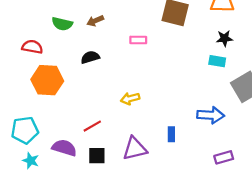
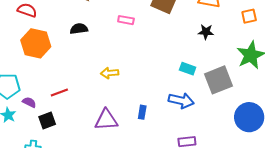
cyan rectangle: (217, 61) -> (188, 69), moved
red line: (92, 126) -> (59, 93), moved
purple semicircle: (64, 148) -> (29, 102), moved, size x0.6
black square: (97, 156) -> (47, 120), moved, turned -30

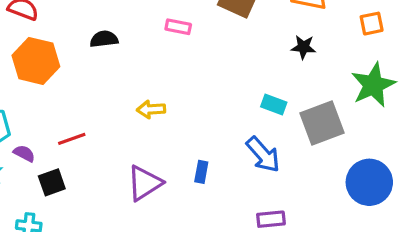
blue arrow: (181, 101) -> (263, 155), turned 35
purple triangle: (106, 120) -> (145, 183), turned -30

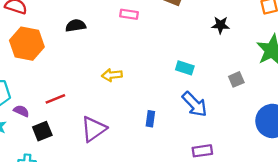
cyan rectangle: (274, 104) -> (185, 68), moved
gray square: (322, 123) -> (236, 79), size x0.5
purple triangle: (145, 183) -> (94, 129), moved

